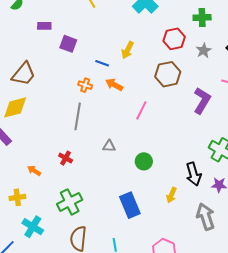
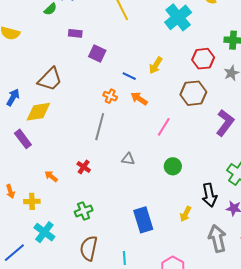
green circle: (144, 161) -> (173, 166), moved
green cross: (70, 202) -> (84, 211), size x0.7

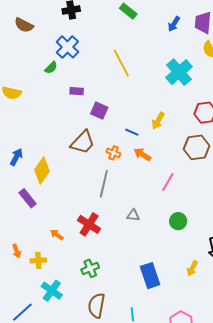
brown trapezoid: (50, 79) -> (83, 142), moved
yellow diamond: (38, 112) -> (42, 170), turned -44
red cross: (84, 167) -> (89, 224), size x1.6

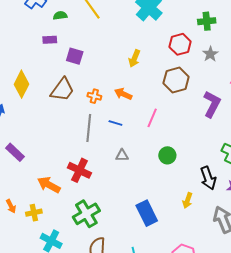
green semicircle: (51, 68) -> (60, 15), moved, turned -136
blue line: (132, 132) -> (115, 123), moved
yellow diamond: (42, 170) -> (22, 84), moved
orange arrow: (57, 235) -> (49, 185), size x1.6
green cross: (90, 268) -> (86, 214), size x1.5

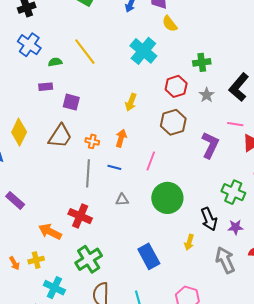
orange arrow: (123, 94) -> (121, 138), turned 84
green circle: (167, 155) -> (167, 198), size x1.8
orange arrow: (11, 206) -> (14, 263), moved

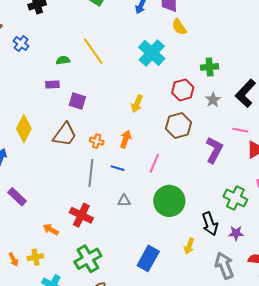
blue cross: (29, 45) -> (21, 44), moved, size x0.7
orange arrow: (50, 232) -> (51, 229), size x0.7
blue rectangle: (149, 256) -> (148, 258), turned 55

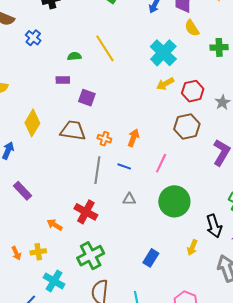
green cross: (210, 67) -> (219, 47), moved
yellow arrow: (137, 104) -> (165, 84), moved, turned 36
brown trapezoid: (65, 134) -> (73, 130), turned -120
blue rectangle: (148, 258) -> (151, 258), size x0.7

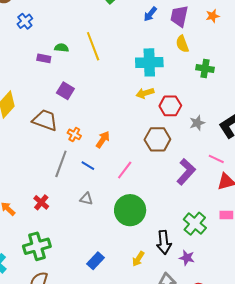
cyan cross: (163, 53) -> (149, 62), turned 32
purple rectangle: (63, 80) -> (44, 58), moved
red cross: (86, 212) -> (41, 202), size x0.7

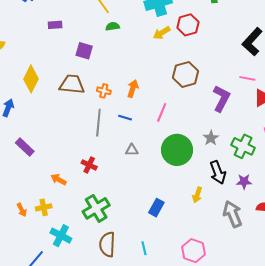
green semicircle: (62, 48) -> (113, 26), moved
red hexagon: (170, 106) -> (188, 25), moved
gray star: (197, 123) -> (211, 138), moved

